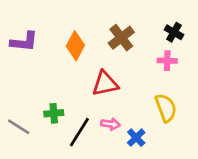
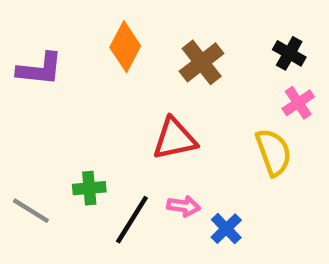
orange diamond: (75, 46) -> (125, 47), moved
pink cross: (167, 61) -> (298, 103), moved, turned -36
yellow semicircle: (166, 108) -> (273, 152), moved

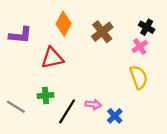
pink cross: (298, 103) -> (140, 47), moved
red triangle: (175, 139) -> (52, 58), moved

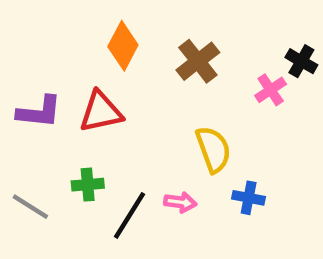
black cross: (147, 27) -> (301, 61), moved
purple L-shape: (20, 35) -> (39, 112), moved
yellow semicircle: (139, 77) -> (213, 149), moved
blue cross: (115, 116) -> (249, 198), moved, turned -35

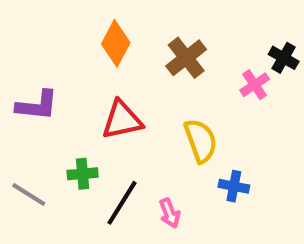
red triangle: (101, 112) -> (122, 120), moved
pink arrow: (180, 202) -> (170, 213), moved, turned 60

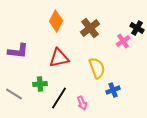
blue cross: (234, 186) -> (113, 90), turned -32

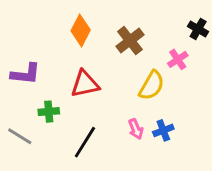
black cross: (137, 28) -> (198, 29), moved
yellow semicircle: (97, 68) -> (152, 86), moved, turned 50
green cross: (40, 84) -> (49, 112), moved
pink arrow: (82, 103) -> (136, 129), moved

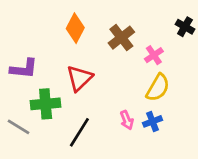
pink cross: (178, 59) -> (154, 55), moved
red triangle: (85, 84) -> (79, 78), turned -32
yellow semicircle: (152, 86) -> (158, 88), moved
green cross: (49, 112) -> (46, 104), size x1.5

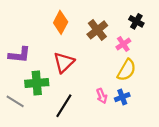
black cross: (185, 27) -> (136, 21), moved

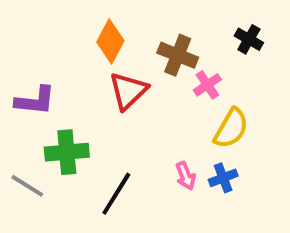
brown cross: (97, 30) -> (178, 55), turned -30
pink cross: (123, 44) -> (207, 85), moved
red triangle: (64, 62) -> (128, 91), moved

